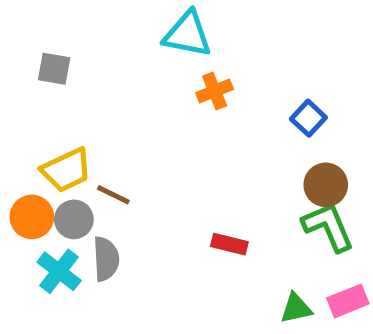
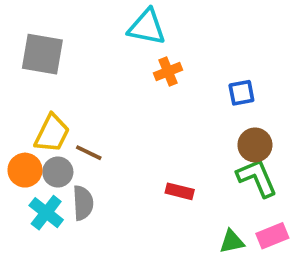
gray square: (54, 69) -> (42, 54), size x1.6
blue square: (308, 118) -> (241, 93), turned 36
yellow trapezoid: (66, 170) -> (52, 133), turned -39

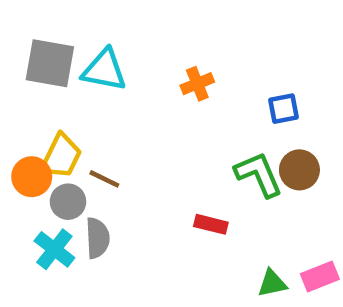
cyan triangle: (147, 27) -> (104, 70), moved
orange circle: (25, 170) -> (32, 177), moved
green L-shape: (257, 178) -> (259, 174), moved

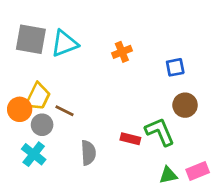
cyan triangle: (104, 70) -> (64, 43), turned -32
green L-shape: (259, 174) -> (160, 132), moved
gray semicircle: (97, 238) -> (88, 153), moved

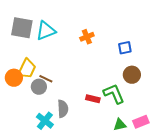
gray circle: (42, 125) -> (39, 87), moved
cyan cross: (34, 154) -> (45, 121), moved

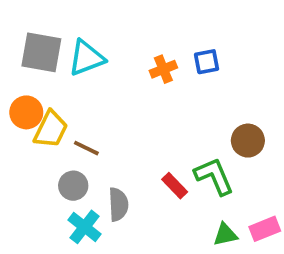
blue square: (125, 48) -> (207, 62), moved
orange circle: (14, 78) -> (26, 112), moved
gray circle: (39, 87) -> (73, 186), moved
red rectangle: (93, 99) -> (175, 186), turned 32

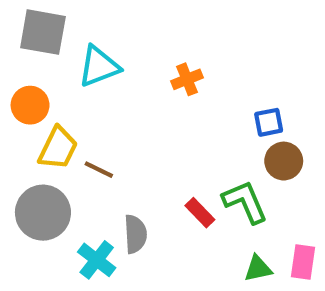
gray square: (41, 52) -> (43, 32), moved
blue square: (207, 62) -> (269, 122), moved
orange circle: (26, 112) -> (30, 105), moved
gray circle: (73, 186) -> (43, 213), moved, size x1.6
pink rectangle: (265, 229) -> (303, 262), turned -60

